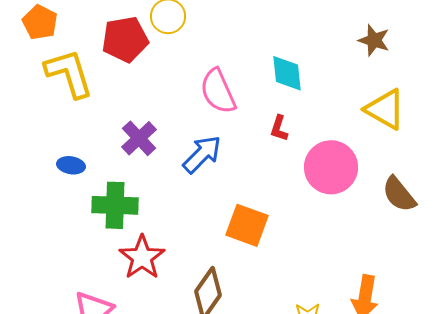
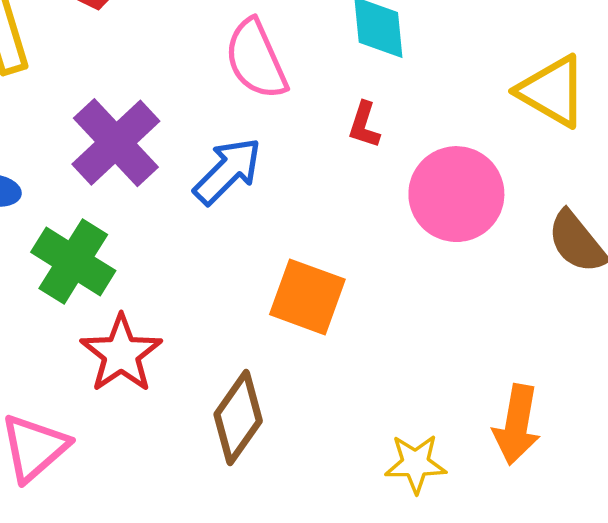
purple cross: (139, 138) -> (116, 143), size x1.4
green cross: (115, 205) -> (73, 261), turned 30

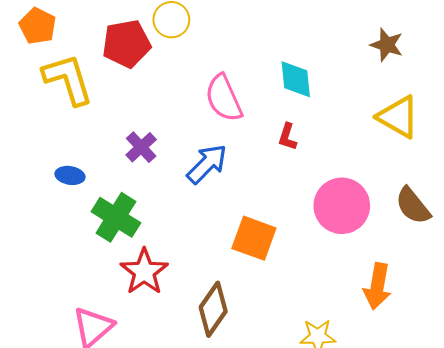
purple cross: (116, 143) -> (141, 147), size x0.6
pink circle: (456, 194) -> (342, 206), moved
orange arrow: (517, 425) -> (377, 286), moved

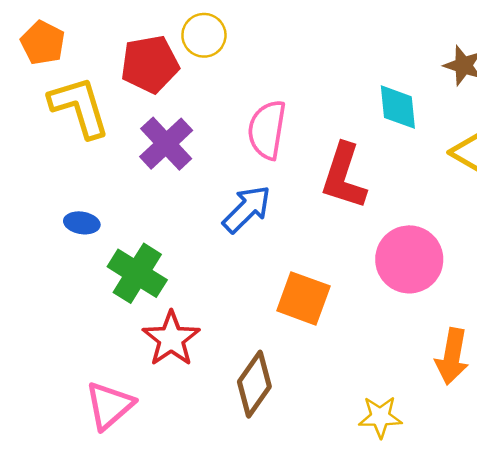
cyan diamond: (296, 79) -> (398, 107), moved
pink semicircle: (224, 98) -> (267, 130), turned 33
red L-shape: (287, 137) -> (344, 176), size x2.0
purple cross: (141, 147) -> (166, 144), moved, size x1.4

